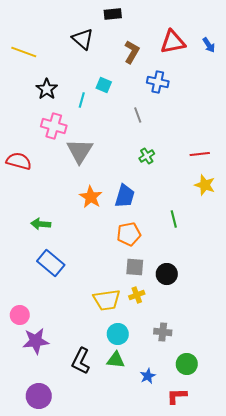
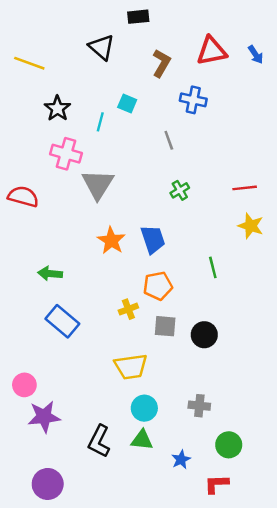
blue trapezoid: (125, 196) -> (153, 239), turned -35
yellow cross: (137, 295) -> (128, 309), moved

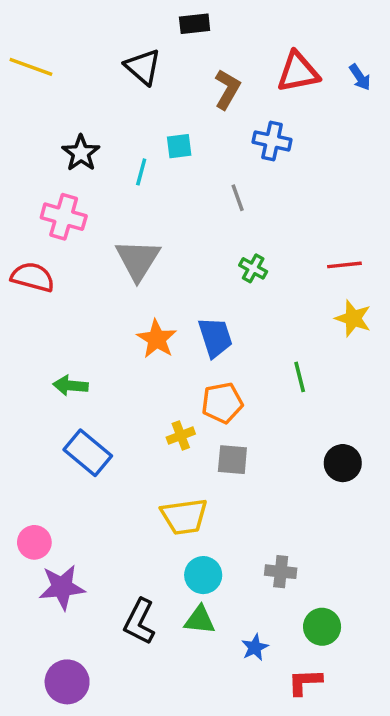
yellow line: (29, 63) -> (31, 67), moved
cyan square: (127, 104) -> (179, 146), turned -30
pink cross: (66, 154) -> (64, 217), moved
green cross: (180, 190) -> (253, 268), turned -30
black circle: (204, 335) -> (343, 463), moved

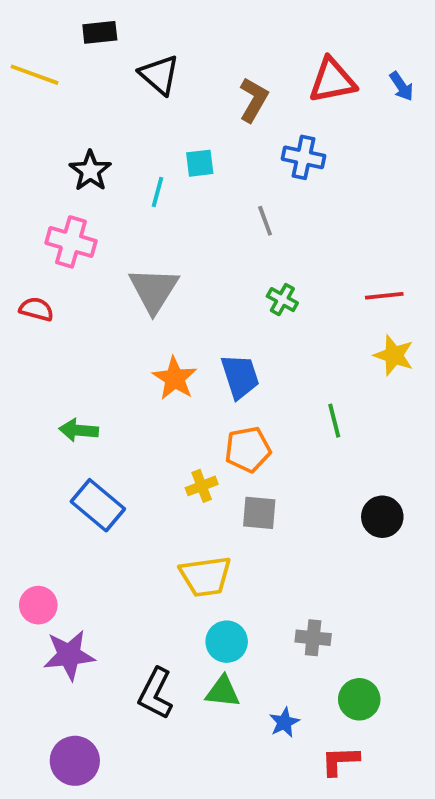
black rectangle: (195, 24) -> (100, 32), moved
red semicircle: (33, 277) -> (36, 309), size x0.7

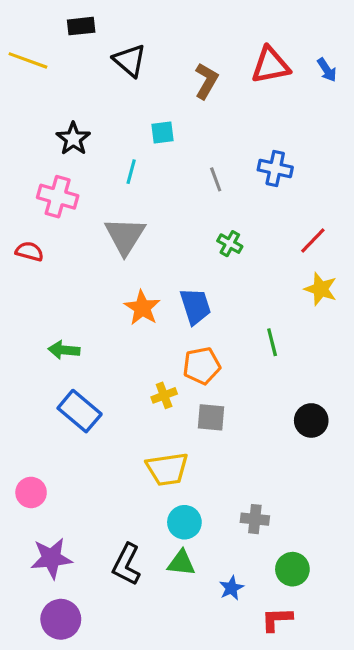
blue cross: (303, 157) -> (275, 168), moved
cyan line: (157, 192) -> (131, 172), moved
red line: (384, 296) -> (313, 240), turned -40
purple star: (69, 655) -> (51, 558), moved

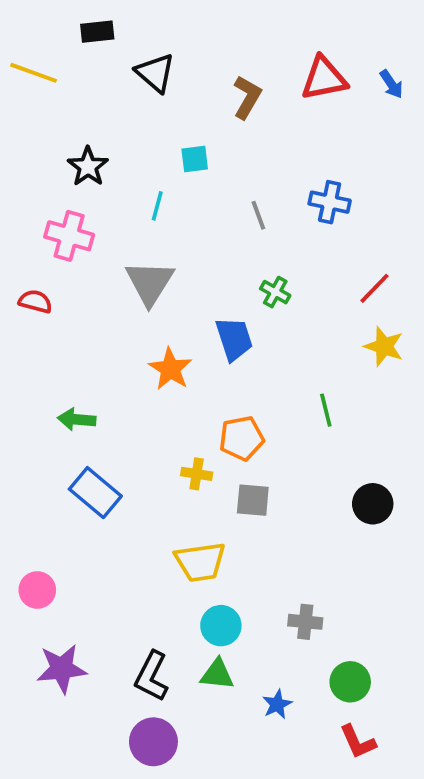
blue trapezoid: (195, 306) -> (234, 339), moved
yellow cross: (164, 395) -> (197, 474), turned 30
purple circle: (61, 619) -> (153, 742), moved
red L-shape: (277, 619) -> (358, 742), moved, turned -112

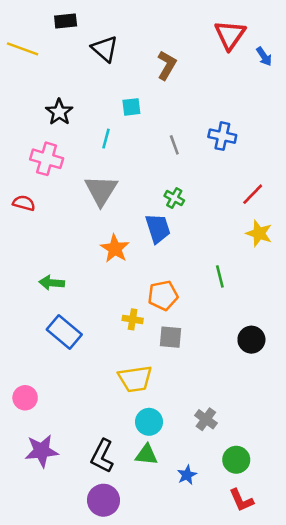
red triangle: (324, 78) -> (230, 35), moved, turned -44
green cross: (275, 292) -> (174, 198), moved
gray cross: (305, 622) -> (206, 419), turned 30

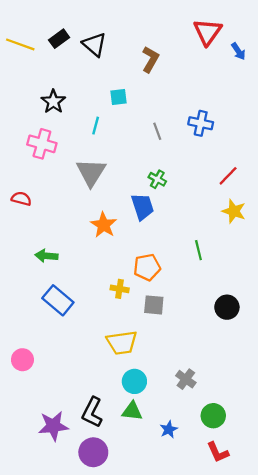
black rectangle: (66, 21) -> (59, 39), moved, turned -30
red semicircle: (24, 203) -> (21, 199), moved
purple star: (42, 451) -> (53, 426), moved

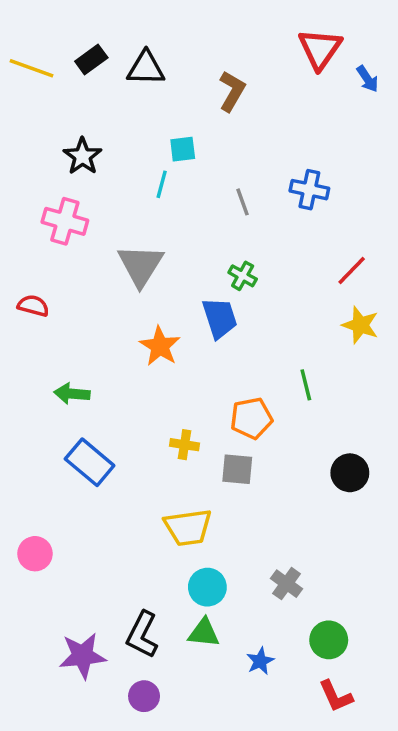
black triangle: (94, 44) -> (146, 68), turned -40
cyan line: (96, 126) -> (162, 184), moved
orange pentagon: (147, 267) -> (251, 418), moved
purple circle: (93, 452) -> (144, 696), size x0.7

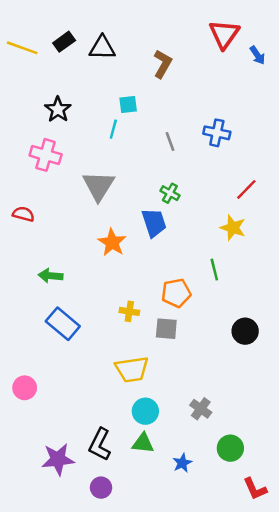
yellow star: (360, 325) -> (233, 228), moved
red L-shape: (336, 696) -> (255, 489), moved

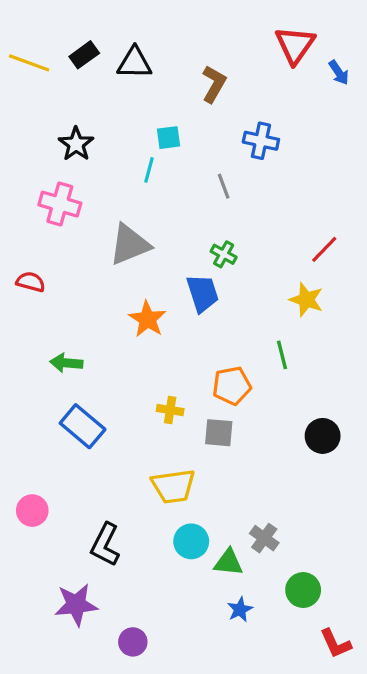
blue cross: (217, 133) -> (261, 141), moved
gray triangle: (99, 186) -> (130, 245), turned 36
green triangle: (143, 443) -> (229, 562), moved
black L-shape: (100, 444) -> (105, 545), moved

